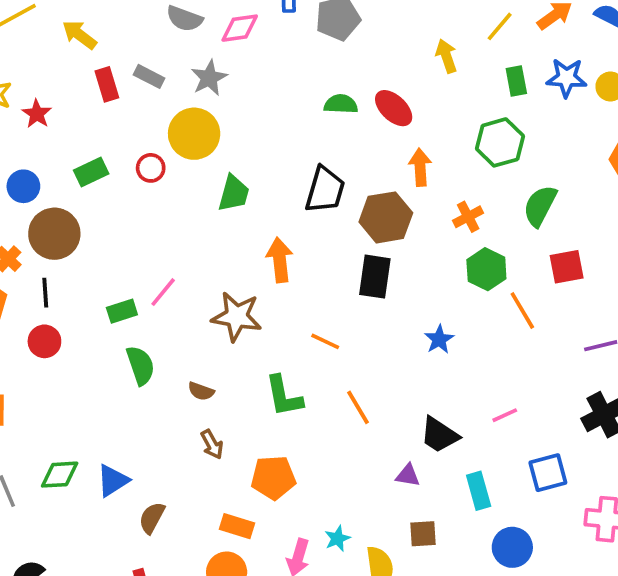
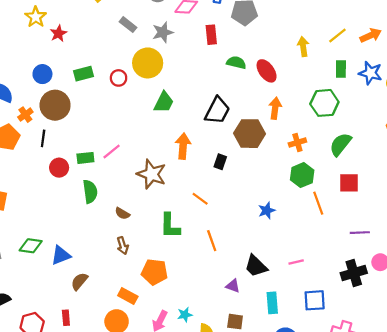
red rectangle: (107, 84) -> (211, 35), moved
black rectangle: (375, 277) -> (220, 162), moved, size x0.6
red circle: (44, 341) -> (59, 168), moved

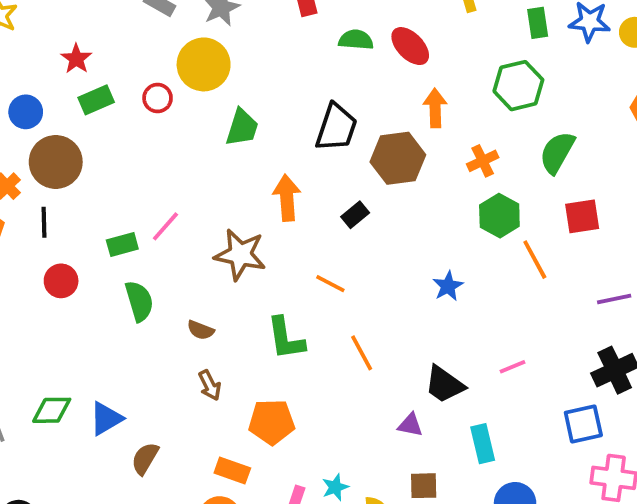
red star: (58, 34) -> (76, 59), moved
black rectangle: (220, 162) -> (355, 215), turned 40
red circle: (59, 168) -> (61, 281), moved
blue square: (315, 300) -> (583, 424), moved

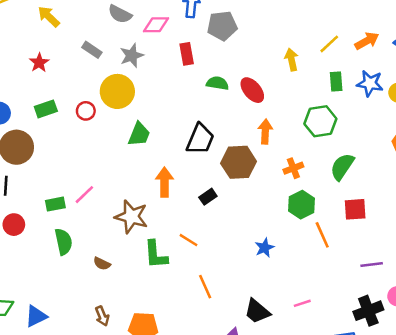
red star: (76, 59) -> (39, 63), moved
green L-shape: (286, 338) -> (156, 255), moved
brown arrow: (210, 385) -> (102, 316), moved

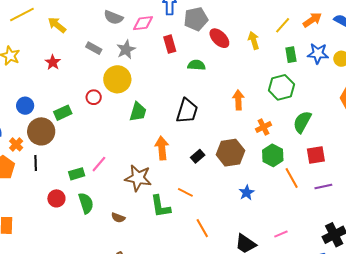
red ellipse: (252, 90) -> (219, 38), moved
green rectangle: (46, 109) -> (63, 113), moved
brown hexagon: (239, 162) -> (230, 153), moved
red circle: (14, 225) -> (56, 198), moved
purple line: (372, 265) -> (323, 186), moved

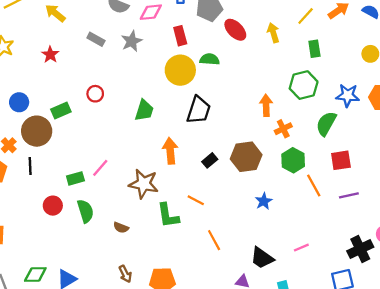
blue star: (318, 54) -> (348, 95), moved
yellow circle: (117, 79) -> (180, 70), moved
orange arrow: (238, 100) -> (266, 105), moved

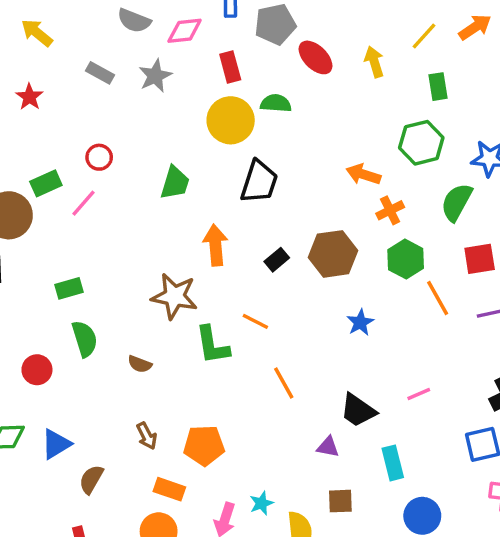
orange arrow: (266, 105) -> (363, 174), turned -70
pink line: (100, 168) -> (83, 203), moved
red circle: (53, 206) -> (37, 370), moved

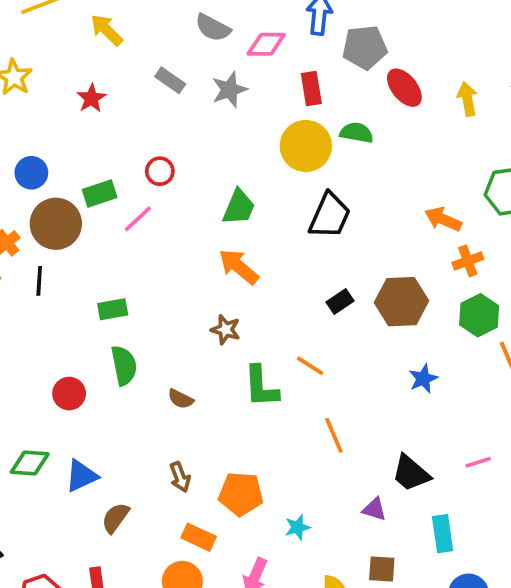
orange arrow: (215, 245) -> (239, 267), moved, turned -51
brown star: (174, 296) -> (226, 330), size x0.6
cyan star: (261, 503) -> (298, 527), moved

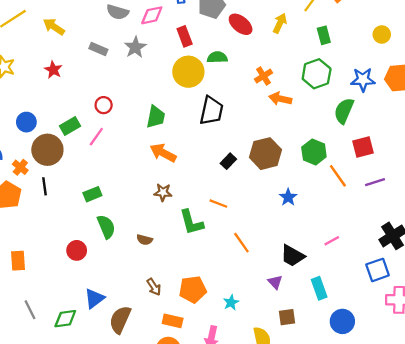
yellow arrow: (467, 99) -> (280, 23), turned 48
orange cross: (468, 261) -> (264, 76), moved
green diamond: (30, 463) -> (65, 319), moved
purple triangle: (374, 509) -> (275, 282), turned 42
brown semicircle: (115, 518) -> (120, 320), size x1.4

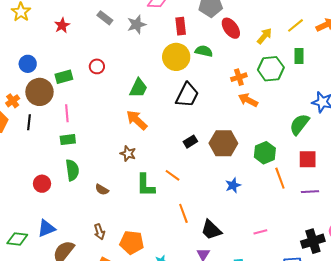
green hexagon: (317, 74) -> (271, 69), moved
pink line: (96, 137) -> (67, 113), moved, turned -54
black trapezoid: (293, 256) -> (211, 230), moved

